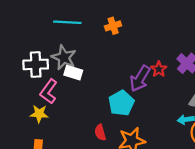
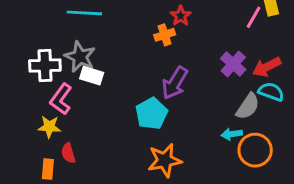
orange cross: (113, 26) -> (165, 35), moved
red star: (159, 69) -> (181, 16), moved
red semicircle: (100, 132) -> (68, 153), moved

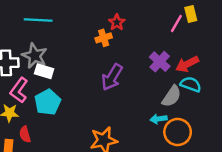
cyan pentagon: (151, 114) -> (48, 102), moved

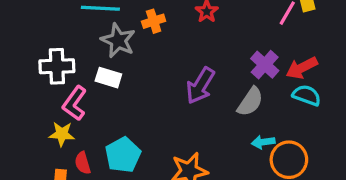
orange cross: (104, 38) -> (154, 21), moved
gray star: (35, 56) -> (118, 40), moved
gray semicircle: (172, 96) -> (250, 102), moved
cyan pentagon: (48, 102) -> (123, 155), moved

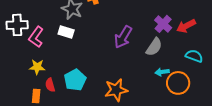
white cross: (57, 66) -> (17, 25), moved
cyan semicircle: (307, 95) -> (194, 56), moved
pink L-shape: (75, 103) -> (36, 37), moved

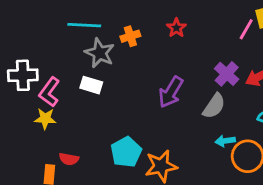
yellow star: (37, 67) -> (45, 119), moved
cyan pentagon: (75, 80) -> (126, 152), moved
red semicircle: (50, 85) -> (69, 159), turned -64

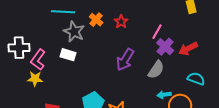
red star: (176, 28) -> (121, 22), moved
pink line: (246, 29) -> (157, 32), moved
orange cross: (130, 36) -> (96, 20), turned -32

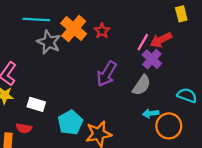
orange cross: (96, 20) -> (74, 29), size x1.6
red arrow: (188, 49) -> (161, 40), moved
white rectangle: (68, 55) -> (36, 104), moved

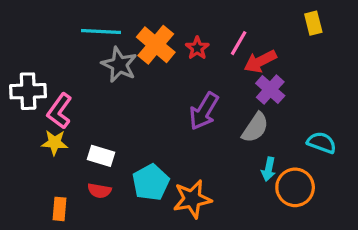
red arrow: (161, 40) -> (260, 61), moved
pink line: (143, 42) -> (239, 43), moved
cyan arrow: (151, 113) -> (269, 169), turned -70
red semicircle: (24, 128) -> (99, 191), moved

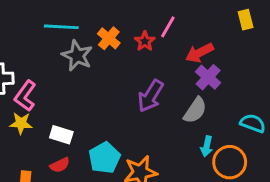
pink line: (239, 43) -> (168, 27), moved
orange cross: (156, 45) -> (109, 38), size x0.7
red semicircle: (99, 191) -> (60, 165), turned -36

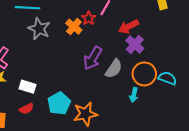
orange cross: (109, 38) -> (74, 27), moved
gray semicircle: (195, 110) -> (114, 69), moved
orange circle: (230, 162) -> (144, 74), moved

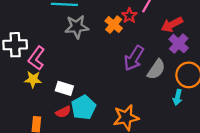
gray star: (39, 29) -> (77, 27), turned -30
cyan pentagon: (59, 103) -> (83, 107), moved

